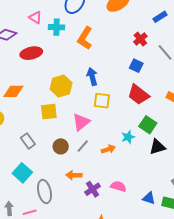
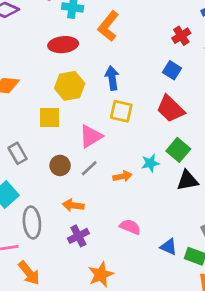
red ellipse: (31, 53) -> (63, 45), moved
purple cross: (93, 189) -> (78, 236), moved

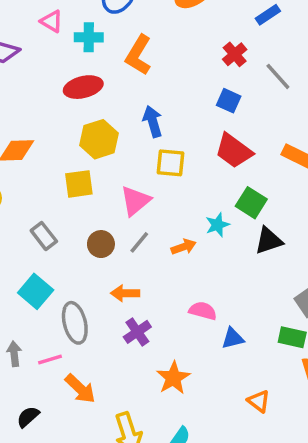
blue triangle: (169, 247) -> (233, 338), moved, turned -30

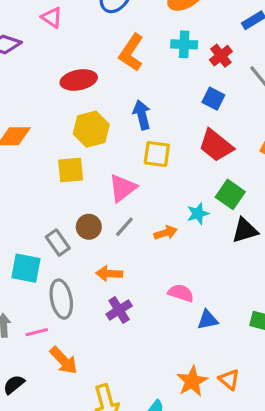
cyan cross: (89, 37) -> (184, 44), moved
gray rectangle: (44, 236) -> (58, 243), moved
cyan square: (36, 291) -> (26, 268), turned -32
orange star: (173, 378) -> (192, 381), moved

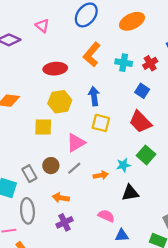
cyan cross: (184, 44) -> (124, 63), moved
black triangle: (245, 230) -> (130, 193), moved

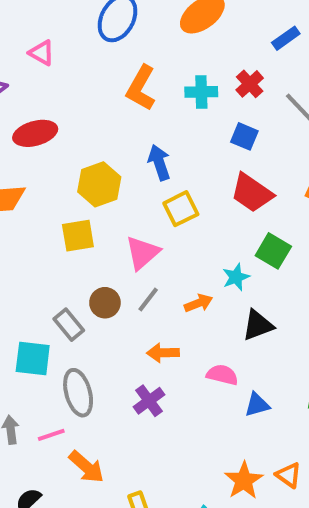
red ellipse: (55, 69) -> (35, 133), moved
yellow square: (101, 123) -> (181, 209), turned -30
orange arrow: (61, 198) -> (163, 353), moved

